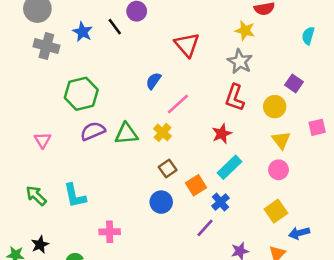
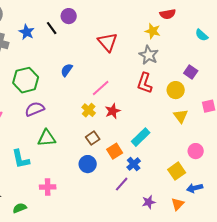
cyan semicircle: (308, 36) -> (202, 35), turned -64
blue semicircle: (153, 81) -> (67, 70), moved
green triangle: (126, 134) -> (47, 138), moved
red star: (222, 134) -> (113, 111), moved
pink circle: (279, 170) -> (196, 151), moved

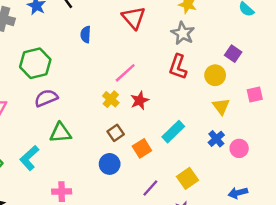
blue semicircle: (67, 70) -> (86, 34), moved, turned -32
cyan L-shape: (21, 159) -> (29, 158), turned 60
blue cross: (134, 164) -> (216, 139), moved
yellow square: (177, 171) -> (188, 178), moved

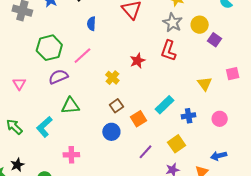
pink line: (125, 73) -> (82, 56), moved
yellow circle: (215, 75) -> (200, 25), moved
red star: (140, 100) -> (137, 61), moved
blue cross: (216, 139) -> (189, 116), moved, turned 32

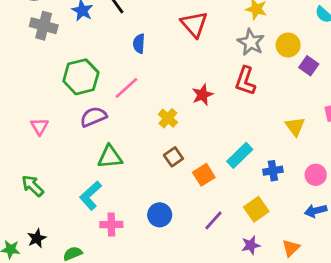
cyan L-shape: (44, 127) -> (91, 196), moved
blue circle: (111, 132) -> (160, 215), moved
blue arrow: (219, 156) -> (316, 211), moved

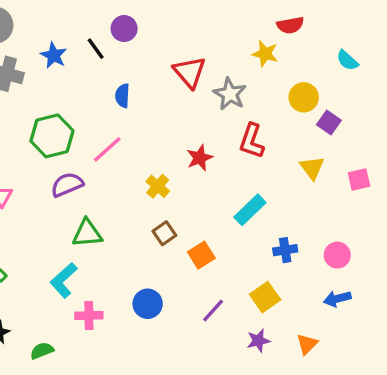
gray star: (251, 42) -> (230, 94), moved
yellow triangle: (295, 126) -> (312, 168), moved
cyan rectangle: (240, 155) -> (250, 210), moved

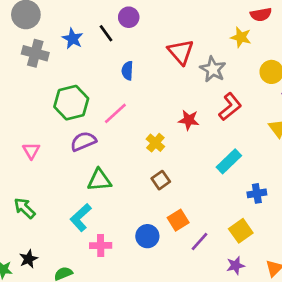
red L-shape: (252, 141) -> (230, 107), turned -148
red star: (200, 158) -> (189, 120), turned 30
orange square: (201, 255) -> (178, 220), moved

